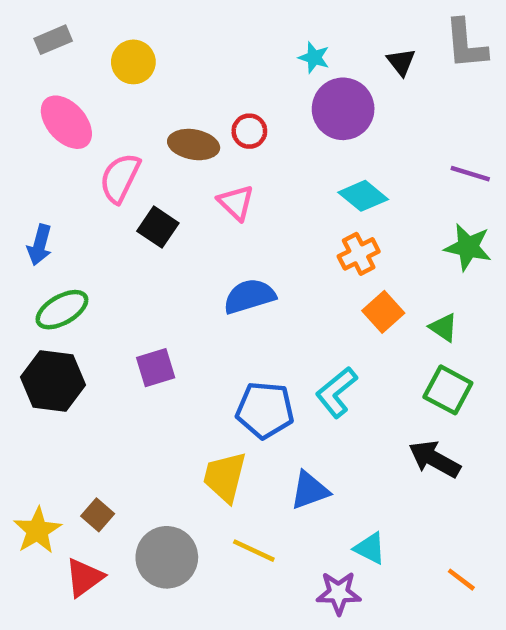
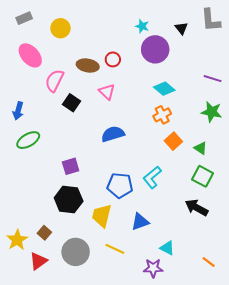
black hexagon: (53, 381) -> (69, 200), moved

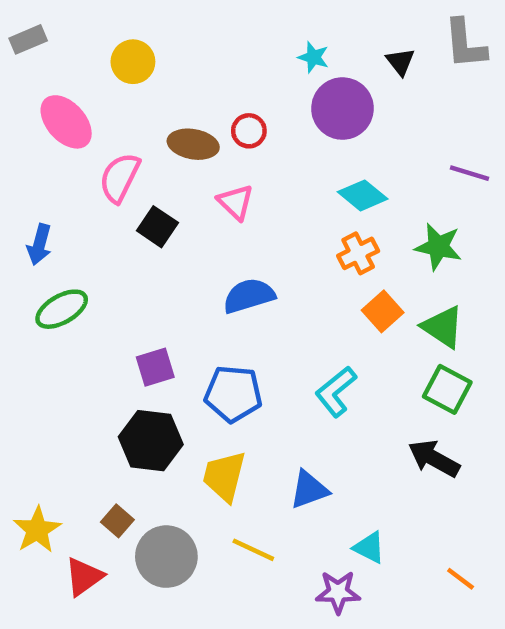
gray rectangle: (24, 18) -> (28, 39), moved
green star: (212, 112) -> (438, 247), moved
green triangle: (201, 148) -> (443, 327), size x1.5
blue pentagon: (120, 185) -> (233, 394), moved
brown square: (44, 233) -> (117, 521), moved

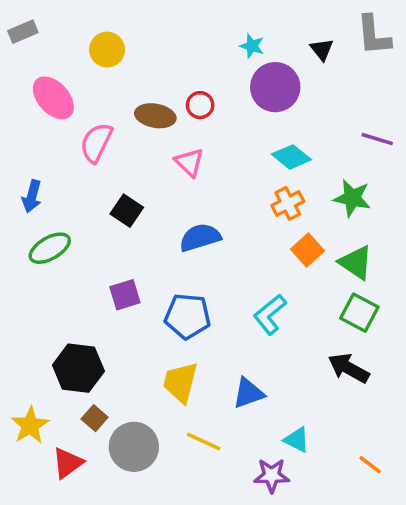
black square: (157, 227) -> (127, 211), moved
black hexagon: (151, 441) -> (78, 368), moved

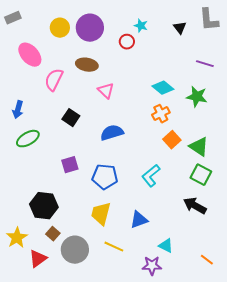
purple circle: (275, 87) -> (90, 28), moved
red circle: (200, 105) -> (127, 42), moved
purple line: (377, 139) -> (205, 64), moved
green star: (352, 198) -> (197, 97), moved

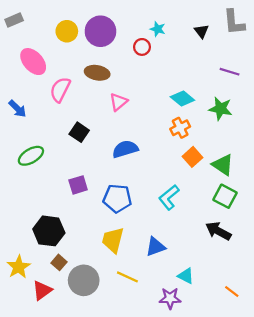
pink triangle: (106, 91) -> (118, 102), turned 36
blue arrow: (18, 110) -> (17, 109), moved, turned -60

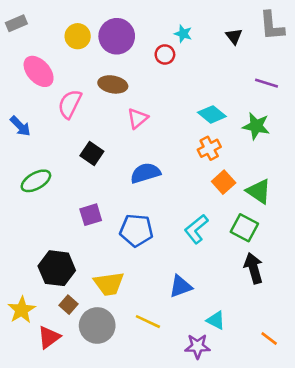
green square: (225, 196) -> (244, 228), moved
black arrow: (218, 231) -> (254, 268), turned 45
yellow trapezoid: (113, 240) -> (109, 284), moved, turned -112

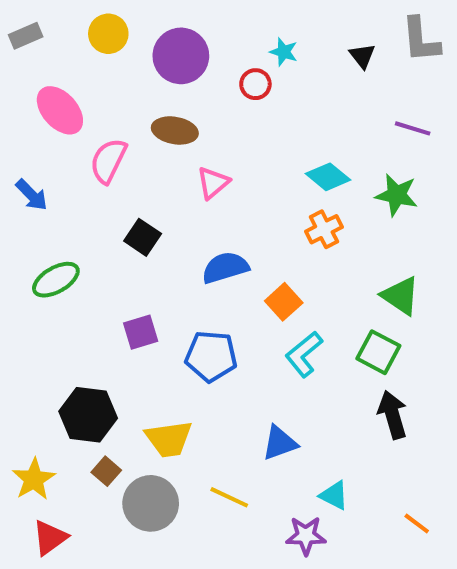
yellow circle: (78, 36) -> (108, 34), moved
orange square: (224, 182) -> (284, 302), moved
red triangle: (49, 337) -> (50, 538), moved

